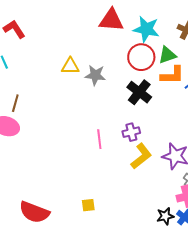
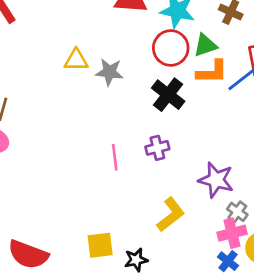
yellow L-shape: (141, 156) -> (171, 215), moved
yellow square: (88, 205) -> (100, 245), size x1.5
black star: (165, 216) -> (136, 260), moved

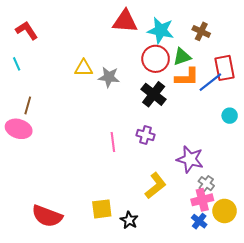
purple cross: (157, 148) -> (145, 135), turned 30
black star: (136, 260) -> (129, 220), turned -30

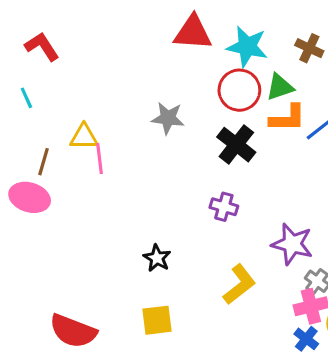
yellow triangle: (84, 68) -> (84, 137), moved
pink line: (113, 142) -> (99, 159), moved
black star: (129, 220) -> (157, 258), moved

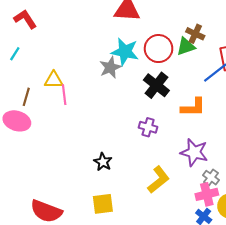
cyan star: (247, 47) -> (125, 52), moved
brown cross: (309, 48) -> (195, 34), moved
cyan line: (26, 98) -> (15, 54), turned 56
gray star: (168, 118) -> (110, 67), turned -30
orange L-shape: (288, 118) -> (193, 107), moved

